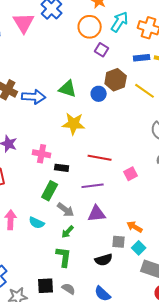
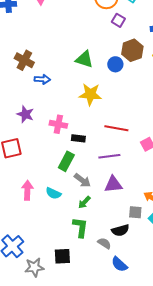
blue arrow: (34, 97) -> (42, 79), moved, size x0.7
gray semicircle: (69, 289) -> (104, 243), moved

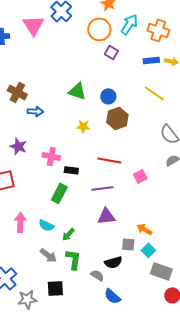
brown hexagon: (132, 50) -> (117, 118), moved
yellow star: (90, 94) -> (83, 126), size x0.6
gray arrow: (82, 180) -> (48, 255), moved
green arrow: (84, 202) -> (68, 234), moved

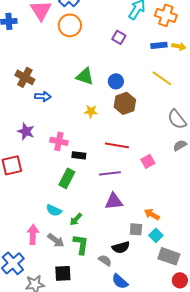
orange circle: (99, 29) -> (70, 25), moved
pink arrow: (20, 222) -> (33, 234), moved

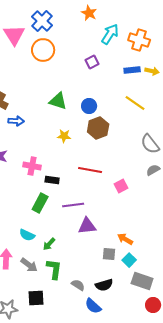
purple square: (119, 37) -> (92, 62), turned 32
purple line: (110, 173) -> (73, 205), moved
black semicircle: (121, 247) -> (104, 285), moved

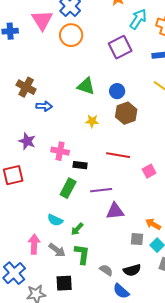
purple square: (92, 62) -> (120, 47), size x1.6

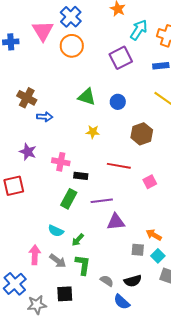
brown hexagon: (126, 113) -> (142, 134), moved

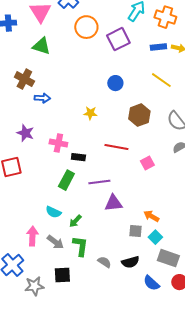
orange circle: (72, 46) -> (86, 27), moved
green triangle: (87, 97) -> (41, 46), moved
blue semicircle: (122, 302) -> (151, 283), moved

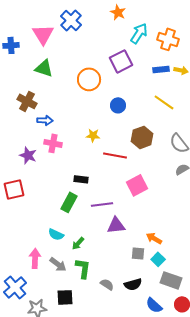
orange circle: (86, 27) -> (89, 79), moved
pink cross: (58, 143) -> (53, 143), moved
red line: (116, 147) -> (115, 155), moved
pink square: (147, 163) -> (137, 185), moved, size x1.5

